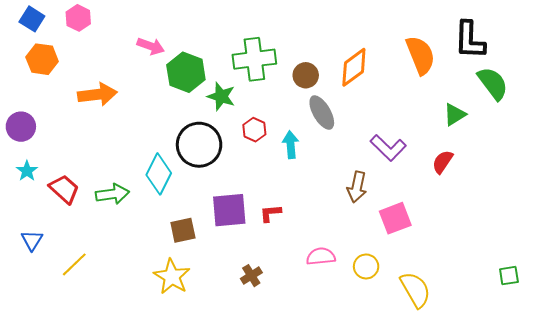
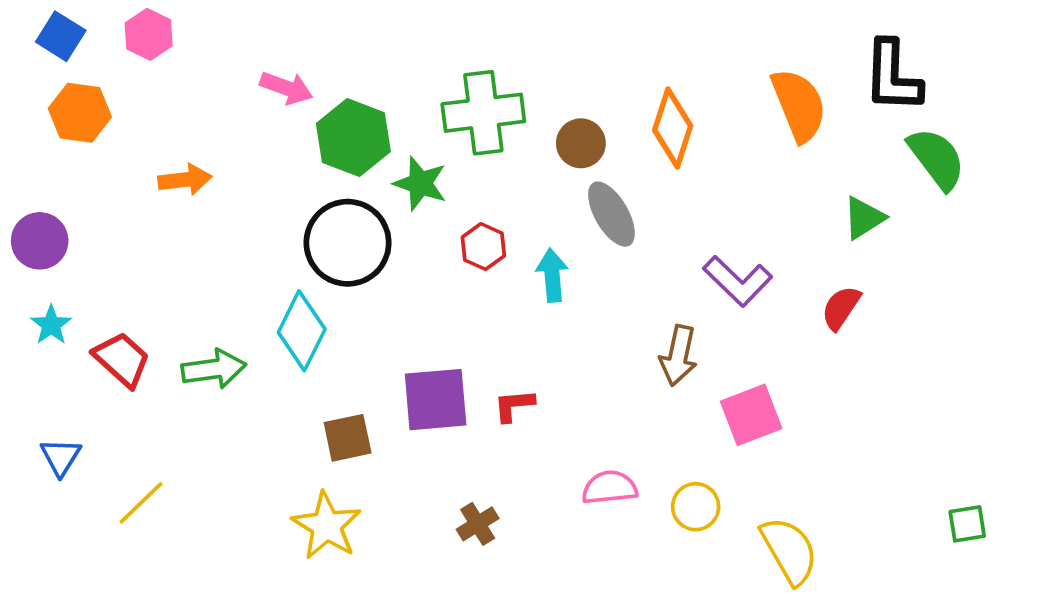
orange diamond: (354, 67) -> (673, 128), turned -36
orange arrow: (97, 94) -> (185, 180), size x0.7
black circle: (199, 145) -> (348, 243), moved

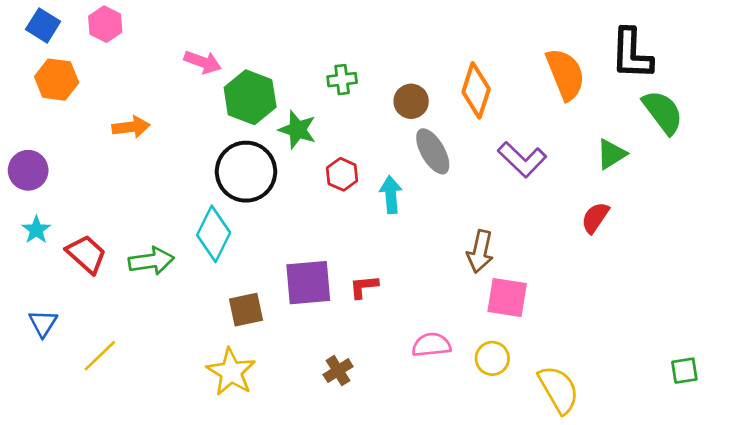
green cross: (483, 113) -> (342, 80), size x0.5
purple L-shape: (738, 281) -> (522, 159), moved
pink square: (751, 415) -> (507, 297), moved, turned 30

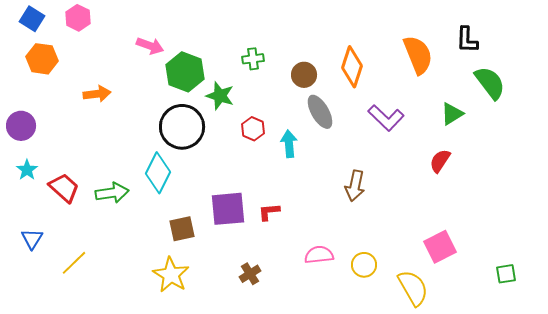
black L-shape: (632, 54) -> (467, 40), size x0.7
pink square: (507, 297) -> (440, 247), moved, turned -36

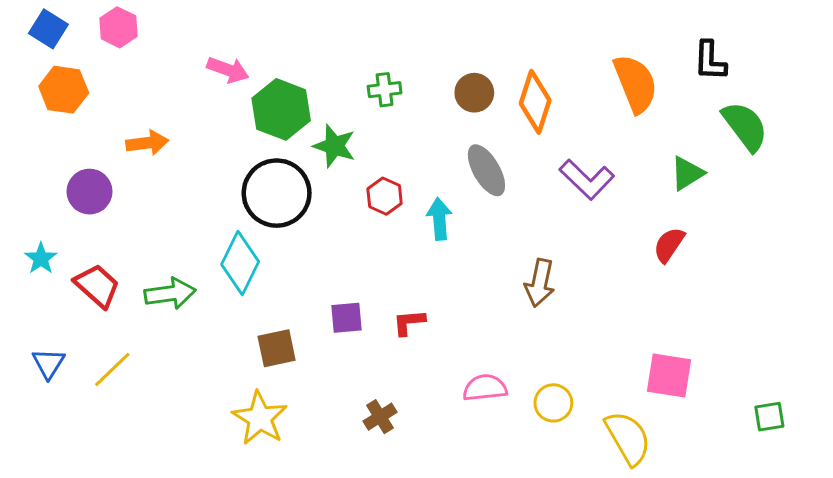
brown circle: (304, 75) -> (474, 93), moved
purple circle: (21, 126) -> (90, 192), moved
purple square: (228, 209) -> (347, 318), size x0.6
pink square: (440, 247) -> (669, 376), turned 36
yellow line: (74, 263) -> (112, 369), moved

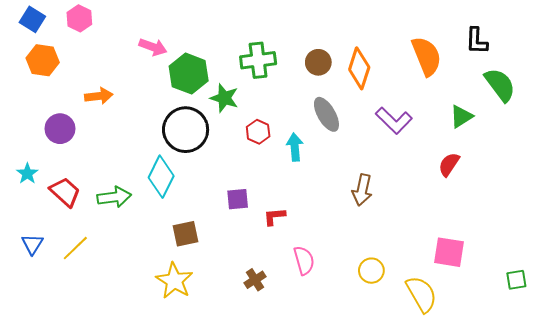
green cross: (385, 90) -> (258, 60), size x1.6
purple square: (347, 318) -> (238, 199), moved
pink semicircle: (485, 388) -> (304, 260), moved, turned 80

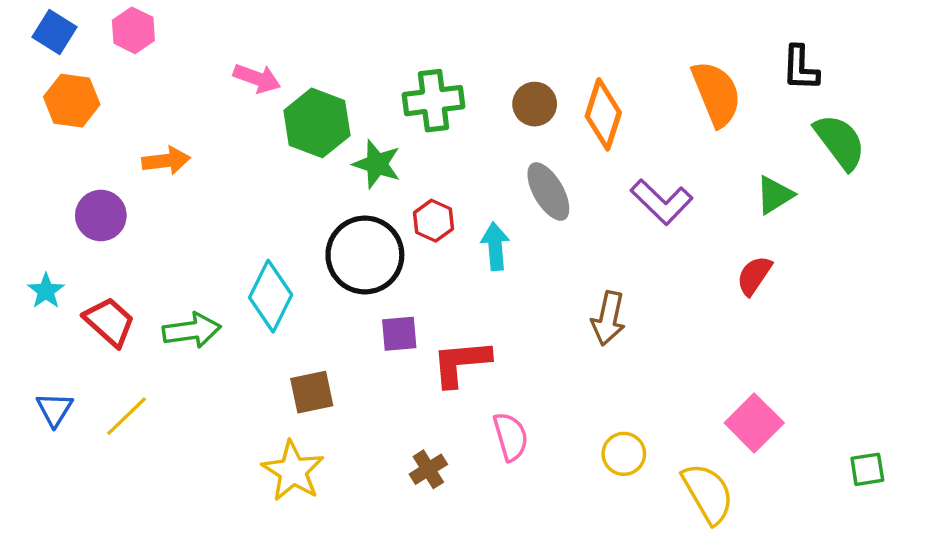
black circle: (186, 130) -> (365, 255), moved
red L-shape: (274, 216) -> (461, 363), size x1.6
pink square: (449, 252) -> (754, 423), turned 36

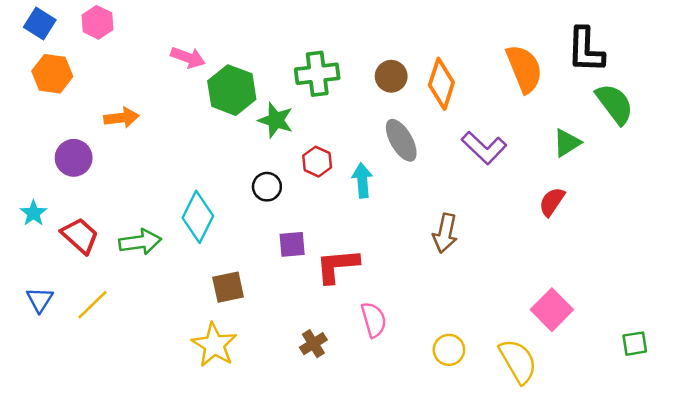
black L-shape: (800, 68) -> (586, 50), size x1.4
black circle: (365, 255) -> (267, 187), size x0.5
yellow circle: (624, 454) -> (449, 350), moved

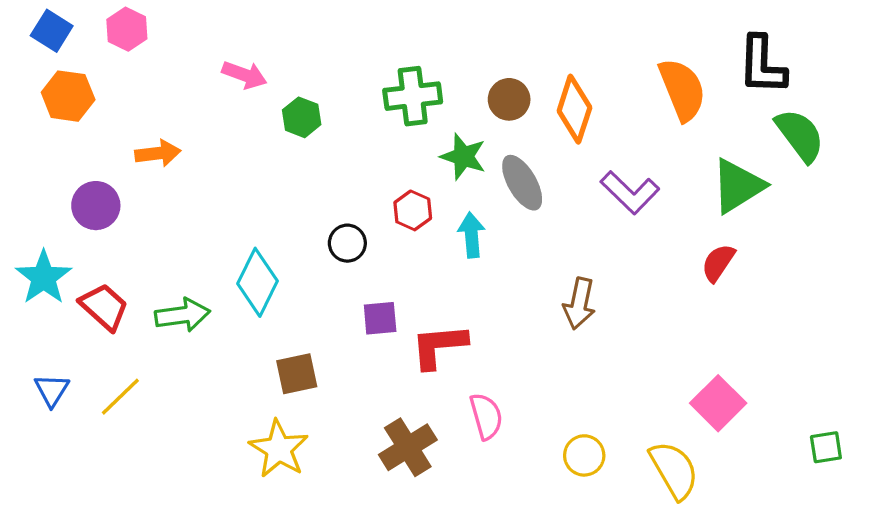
green hexagon: (232, 90) -> (302, 117), size x0.6
green star: (276, 120) -> (463, 157), moved
green triangle: (567, 143) -> (738, 186), size x1.5
cyan star: (33, 213) -> (44, 277), size x1.6
brown cross: (313, 344) -> (408, 447), size x1.6

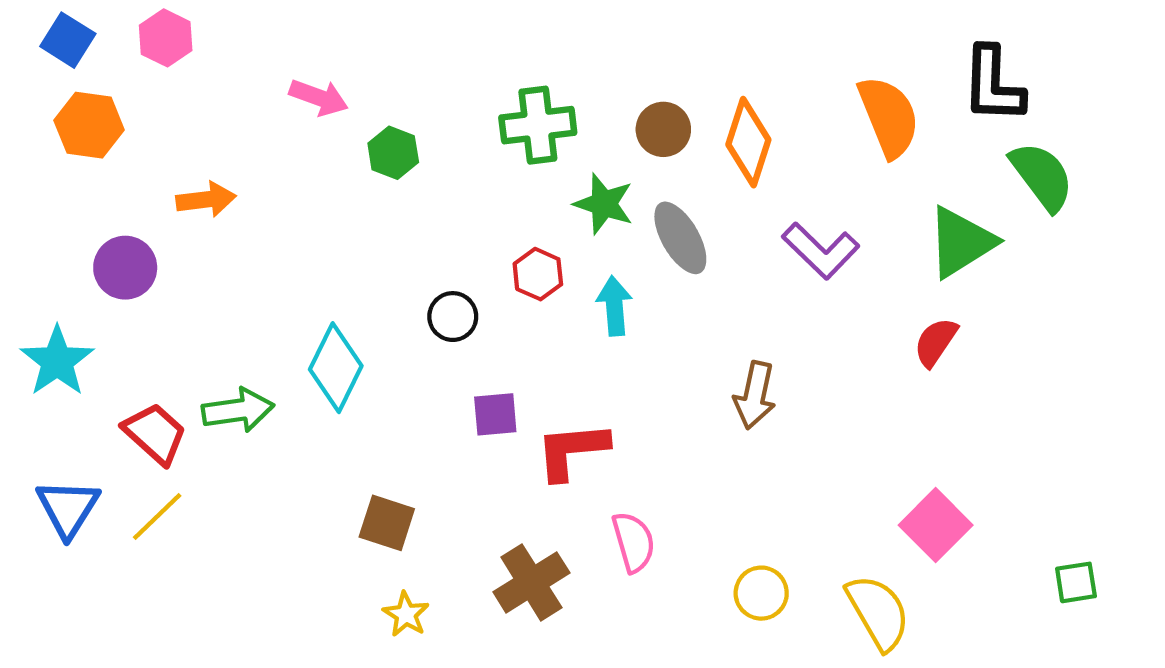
red trapezoid: (104, 307) -> (155, 434), moved
brown square: (297, 374) -> (387, 523), moved, turned 30
blue triangle: (52, 390) -> (68, 508), size x1.4
yellow star: (279, 449) -> (406, 614), moved, size x0.6

